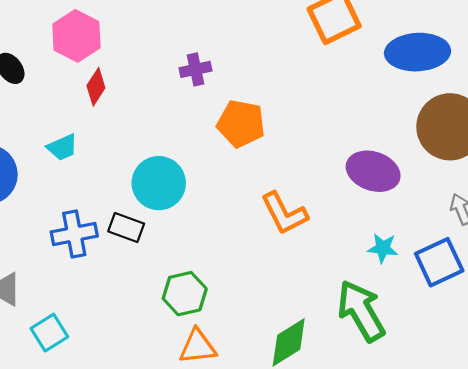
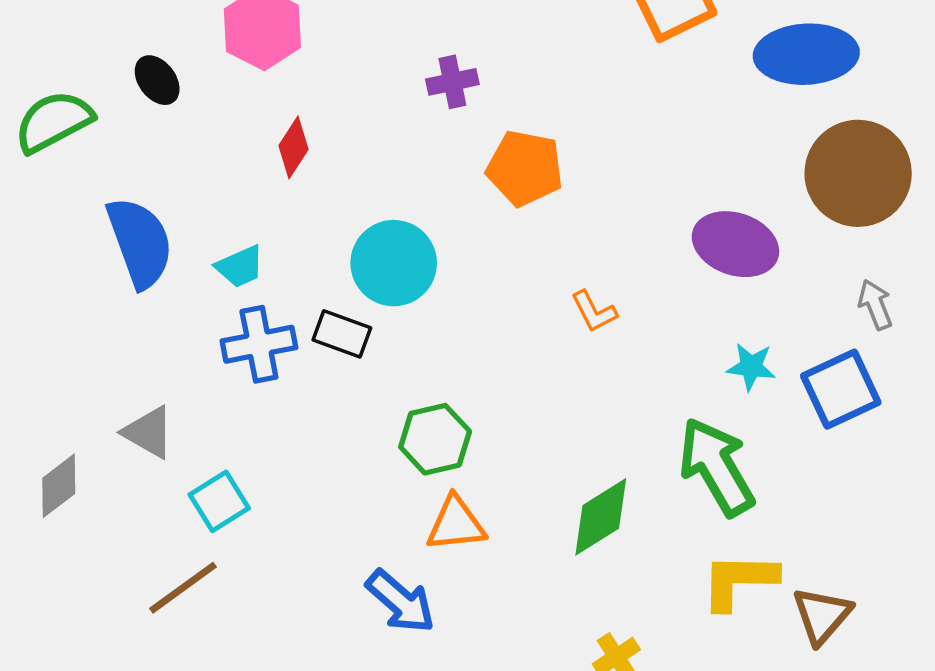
red diamond: (96, 87) -> (294, 147), moved
cyan trapezoid: (62, 147) -> (240, 267), moved
orange L-shape: (284, 213) -> (594, 311), size x0.6

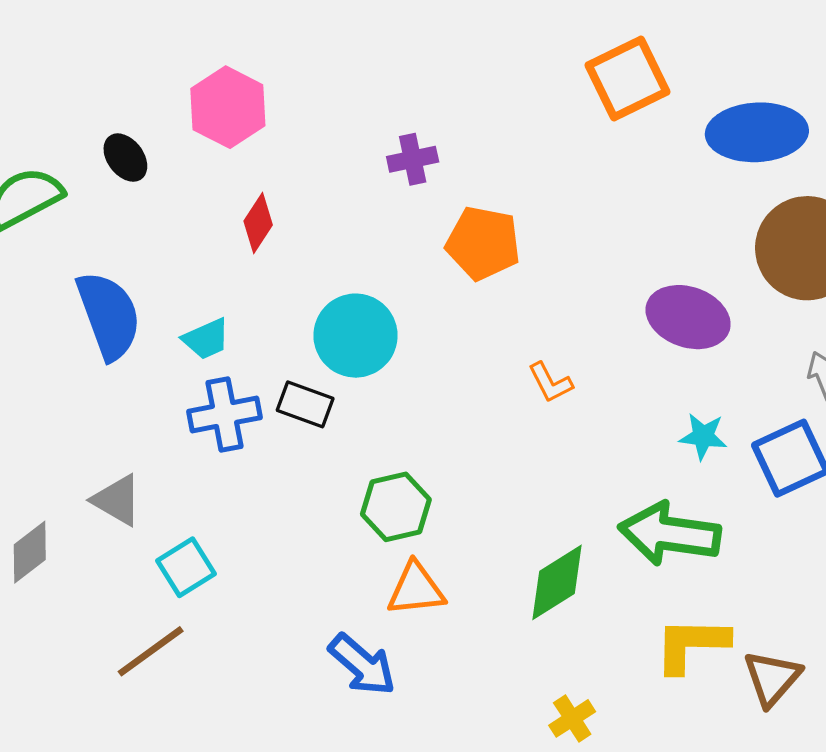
green arrow: (716, 467) -> (670, 534), turned -52

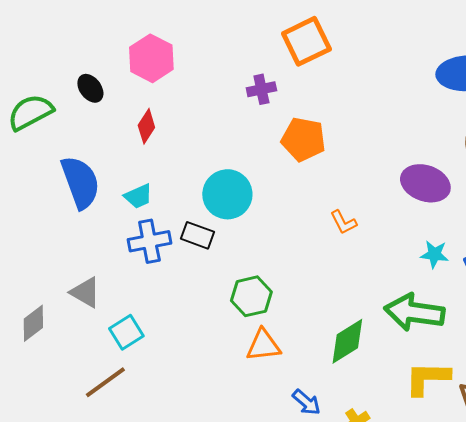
orange square: (628, 79) -> (306, 41), moved
red diamond: (258, 223) -> (146, 126), moved
blue arrow: (362, 665) -> (306, 402), moved, size x0.7

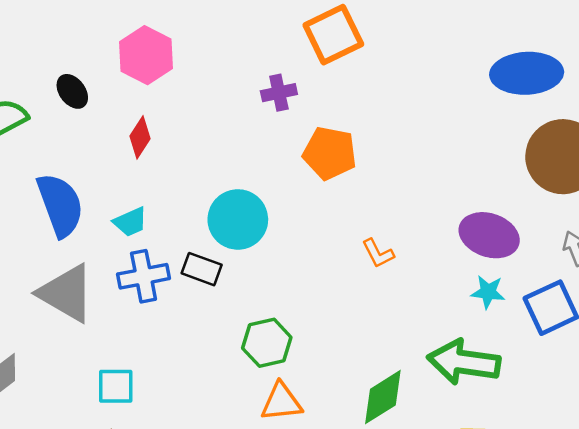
purple ellipse: (425, 183) -> (489, 235), moved
gray triangle: (85, 292) -> (66, 293), moved, size x1.6
cyan square: (126, 332) -> (116, 386), turned 32

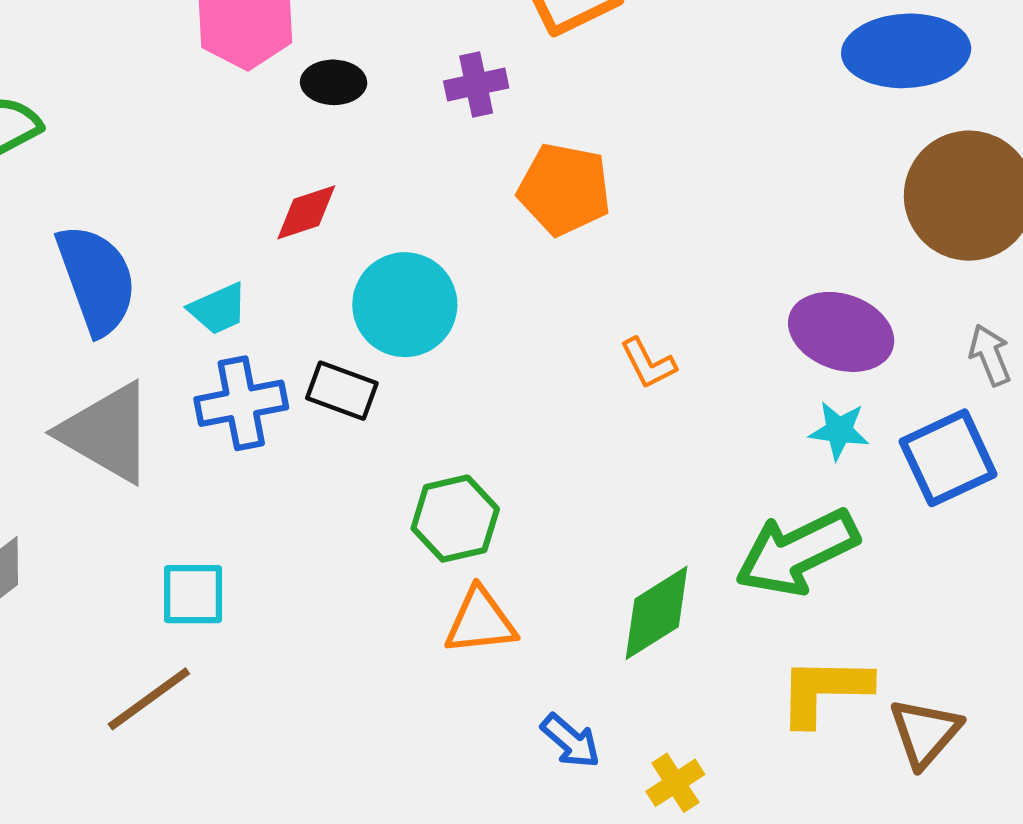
black ellipse: (72, 91) -> (334, 82), moved, turned -52
red diamond: (140, 137) -> (306, 212), moved, turned 39
green arrow: (464, 362) -> (797, 552), turned -34

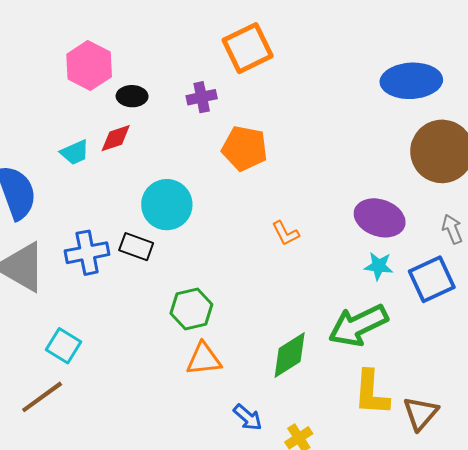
red diamond: (306, 212) -> (116, 138), moved
cyan trapezoid: (218, 309) -> (75, 152), moved
cyan square: (193, 594) -> (64, 346), turned 32
yellow L-shape: (824, 691) -> (371, 393), turned -87

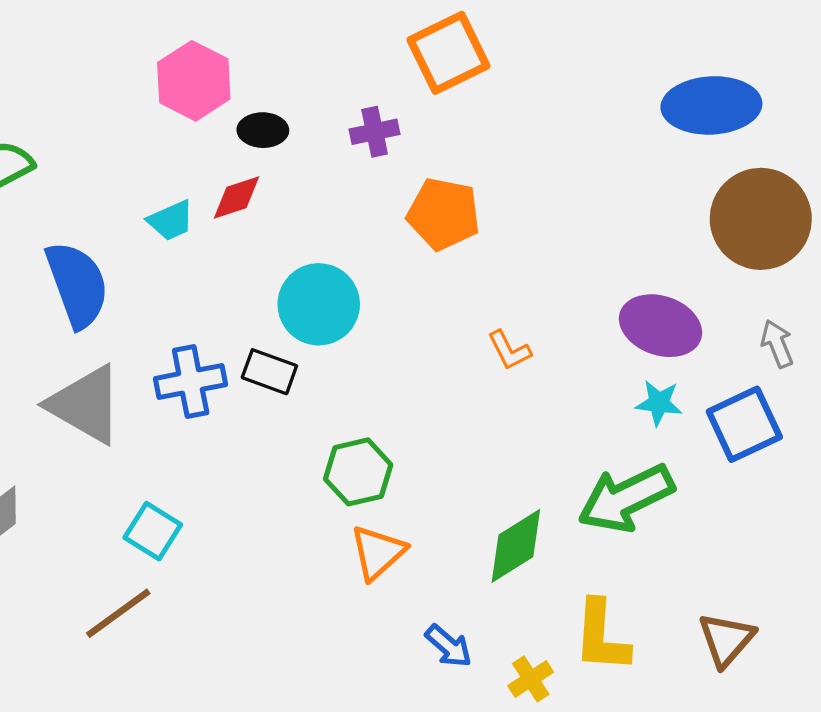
orange triangle: (204, 359) -> (378, 552), turned -36
yellow L-shape: (371, 393) -> (601, 636), moved

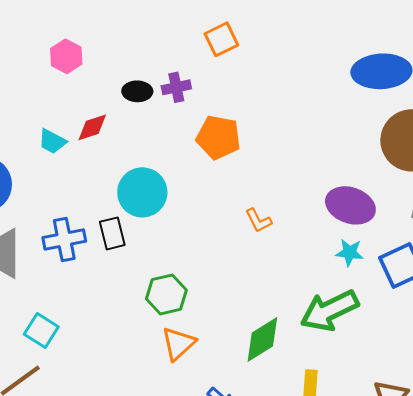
orange square: (449, 53) -> (221, 39), size x0.7
pink hexagon: (194, 81) -> (66, 56), size x0.7
black ellipse: (263, 130) -> (137, 91), moved
cyan trapezoid: (171, 220) -> (52, 141), turned 52
black rectangle: (269, 372) -> (112, 233), turned 56

